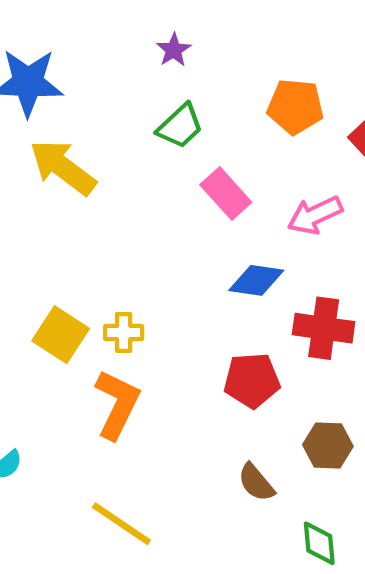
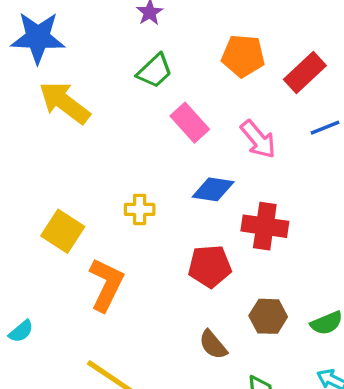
pink arrow: (315, 215) -> (258, 139), turned -105
yellow cross: (124, 333) -> (140, 209), moved

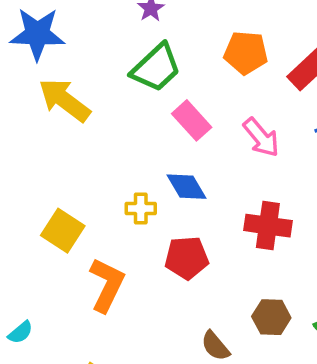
green trapezoid: (155, 71) -> (156, 68), size x1.4
blue diamond: (213, 189) -> (187, 187), moved, turned 51
red pentagon: (210, 266) -> (187, 258), moved

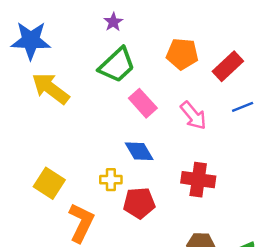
yellow cross: (141, 209) -> (111, 180), moved

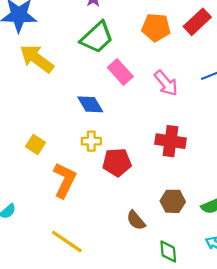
red rectangle: (228, 66) -> (197, 22), moved
blue diamond: (139, 151) -> (90, 104), moved
yellow square: (49, 183) -> (36, 144), size x0.7

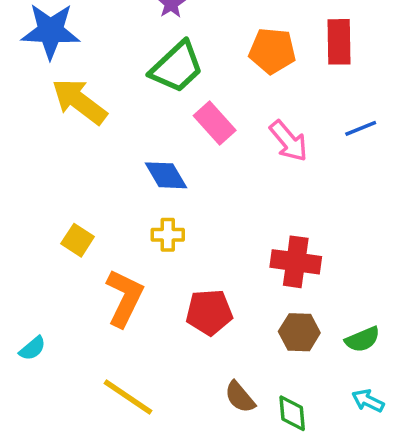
red rectangle: (197, 22) -> (339, 42), turned -48
red cross: (170, 141) -> (296, 262), moved
red pentagon: (117, 162) -> (209, 312), moved
brown semicircle: (136, 220) -> (240, 397), moved

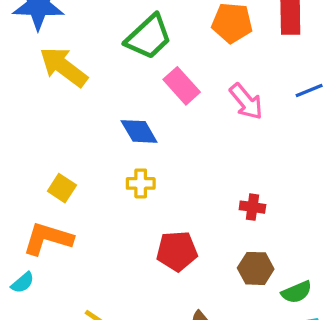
red cross: (296, 262) -> (252, 207), size x0.6
orange L-shape: (124, 298) -> (48, 239), moved, turned -99
green semicircle: (362, 339) -> (297, 292), moved

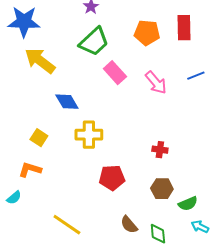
blue diamond: (139, 131) -> (67, 102), moved
yellow cross: (141, 183) -> (89, 135), size x1.5
orange L-shape: (48, 239) -> (30, 170), size x0.7

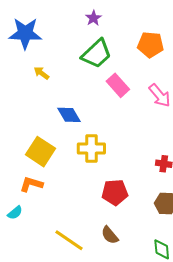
yellow arrow: (40, 61) -> (41, 73), size x0.5
yellow square: (39, 138) -> (40, 152), size x1.6
brown semicircle: (129, 225) -> (110, 235), moved

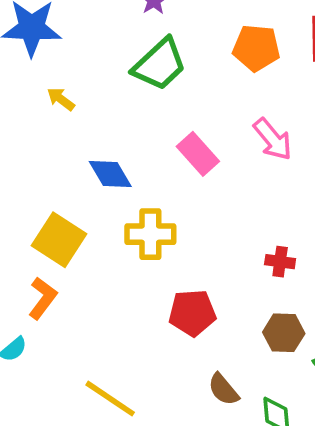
pink rectangle: (118, 85) -> (198, 154), moved
orange L-shape: (31, 184) -> (43, 298), turned 110
brown semicircle: (110, 235) -> (223, 389), moved

